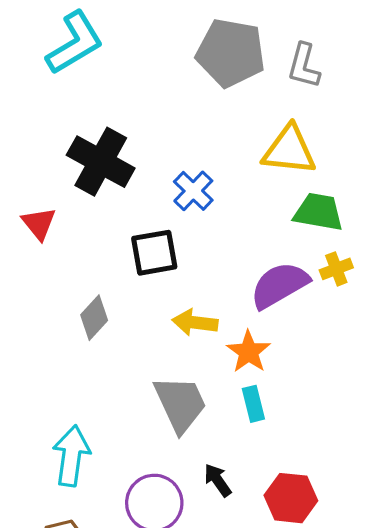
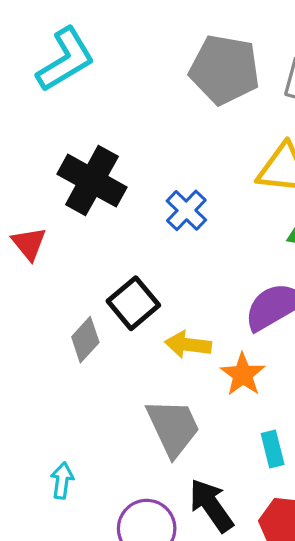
black square: (154, 253) -> (133, 303), moved, turned -30
cyan rectangle: (253, 404) -> (273, 449), moved
cyan arrow: (71, 456) -> (62, 480), size x0.6
black arrow: (218, 480) -> (211, 505), size x1.6

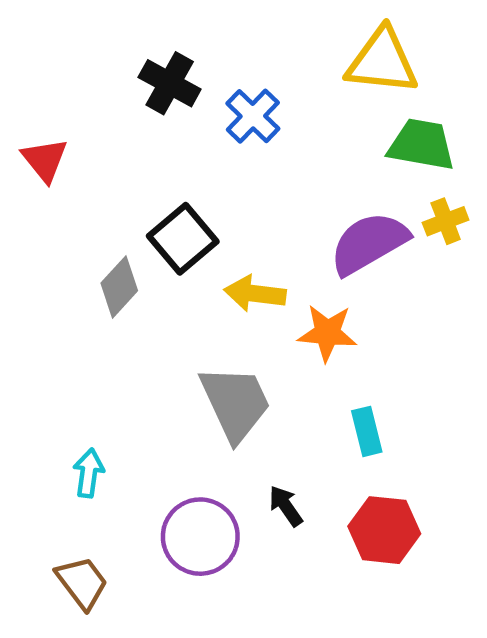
black cross: (92, 181) -> (170, 83), moved, size x0.7
orange star: (243, 374) -> (327, 333), turned -30
black arrow: (211, 505) -> (286, 506), size x0.6

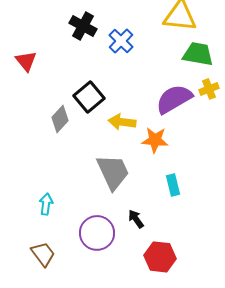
red hexagon: (384, 530) -> (160, 257), moved

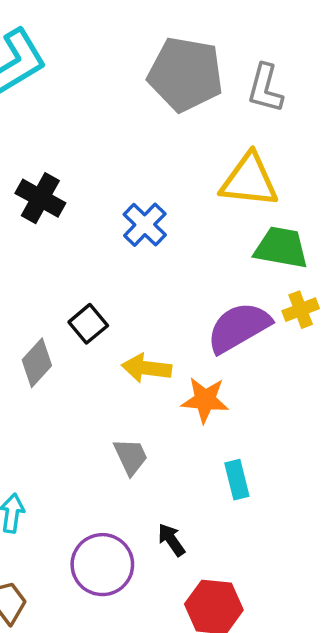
black cross: (83, 26) -> (40, 198), moved
black square: (89, 97) -> (88, 324), size x0.7
gray trapezoid: (113, 172) -> (131, 457), size x0.6

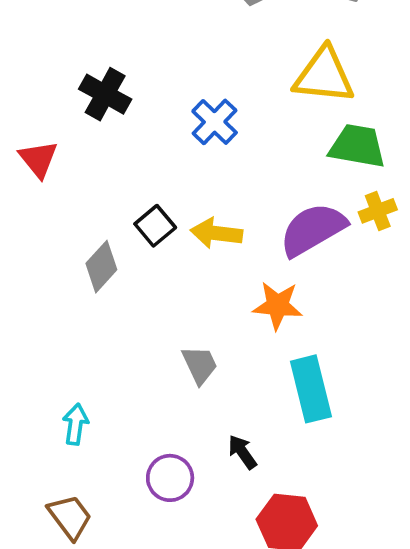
yellow arrow: (147, 368) -> (216, 233), moved
cyan rectangle: (237, 480) -> (311, 389), size x1.6
purple circle: (102, 565) -> (170, 478), size x0.7

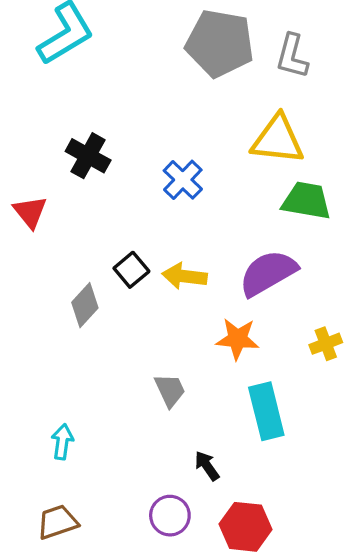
yellow cross: (378, 211) -> (326, 344), moved
purple circle: (170, 478) -> (170, 516), moved
brown trapezoid: (70, 517) -> (58, 522), turned -72

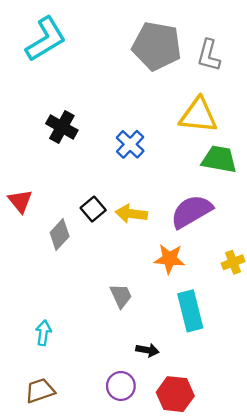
red triangle: (30, 212) -> (20, 201), moved
black arrow: (207, 466) -> (147, 350), turned 135

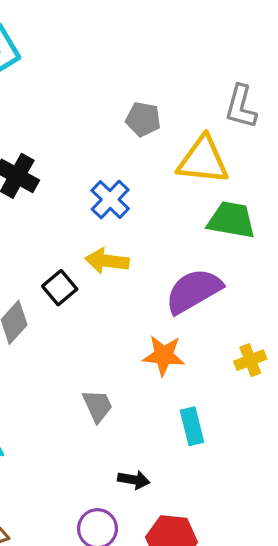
gray pentagon: (157, 46) -> (143, 119), moved, size x0.5
gray L-shape: (209, 55) -> (241, 107), moved
yellow arrow: (131, 214) -> (107, 261), moved
cyan rectangle: (190, 311) -> (192, 426), size x0.7

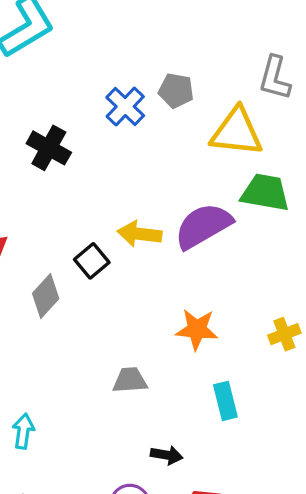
blue cross: (110, 200) -> (125, 107), moved
purple semicircle: (194, 291) -> (203, 226), moved
gray trapezoid: (98, 406) -> (130, 380), turned -69

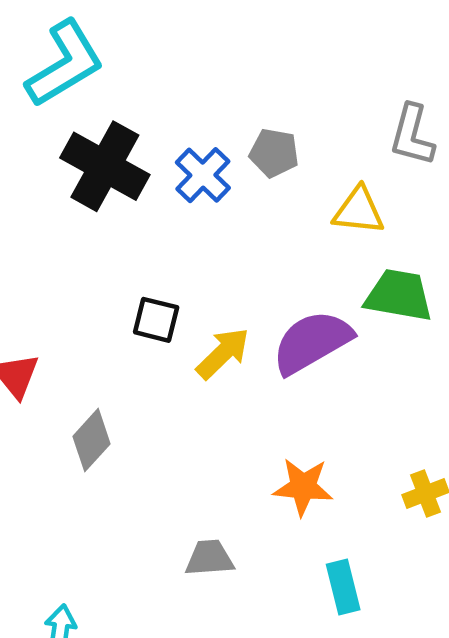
yellow triangle: (237, 132) -> (359, 211), size x0.7
black cross: (49, 148) -> (105, 166), moved, size x1.4
yellow arrow: (140, 234) -> (223, 353), turned 129
black square: (92, 261) -> (156, 320), moved, turned -36

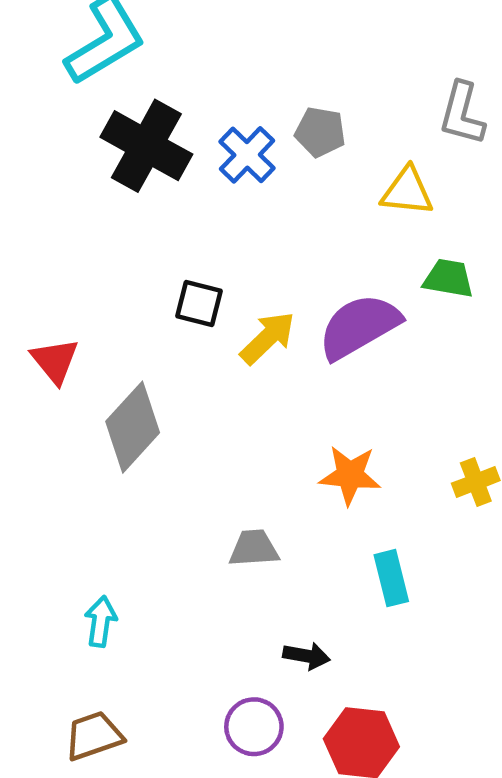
green trapezoid: (399, 295) -> (448, 278), size x0.7
gray diamond: (92, 440) -> (133, 427), size x1.4

